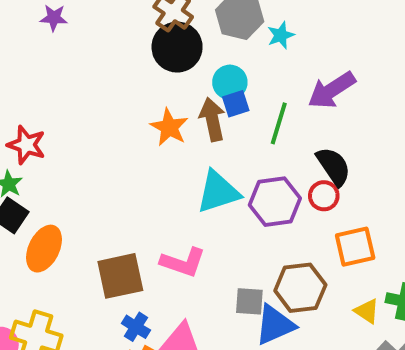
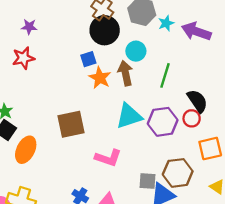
purple star: (54, 18) -> (29, 27), moved
purple arrow: (332, 90) -> (196, 31), moved, turned 52
blue square: (236, 104) -> (88, 59), moved
red star: (26, 145) -> (23, 58), moved, turned -30
brown square: (120, 276) -> (71, 124), moved

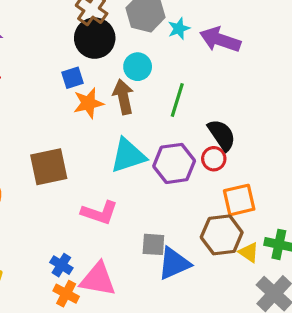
orange star: (100, 78) -> (88, 103), turned 30
brown hexagon: (178, 173) -> (222, 235), moved

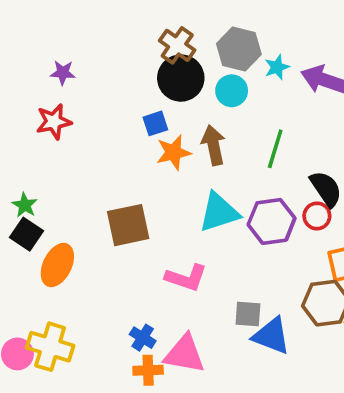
cyan circle: (138, 67) -> (232, 91), moved
blue triangle: (174, 263) -> (272, 336), turned 45
orange cross: (66, 294) -> (148, 370), turned -30

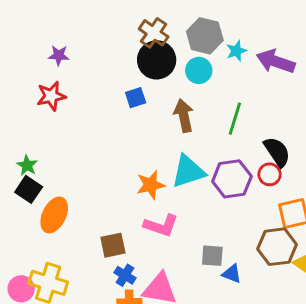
orange star: (174, 152) -> (151, 185), moved
brown square: (128, 225) -> (113, 245), moved, size x0.7
blue triangle: (272, 336) -> (232, 274), size x0.6

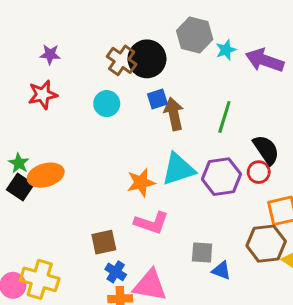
brown cross: (154, 33) -> (122, 60), moved
cyan circle: (199, 70) -> (107, 104), moved
blue square: (136, 98) -> (157, 99), moved
orange ellipse: (54, 215) -> (46, 175), moved, turned 48

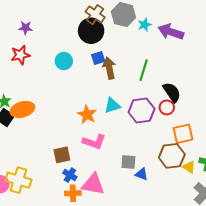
brown cross: (122, 60) -> (95, 15), moved
cyan triangle: (178, 169) -> (112, 105), size x0.7
orange star: (141, 183) -> (87, 115), turned -30

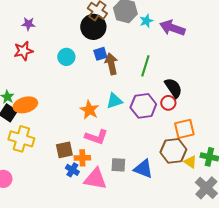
gray square: (128, 162) -> (118, 165), moved
blue triangle: (142, 174) -> (143, 169), size x1.5
yellow cross: (18, 180) -> (21, 139), moved
orange cross: (73, 193) -> (82, 158), moved

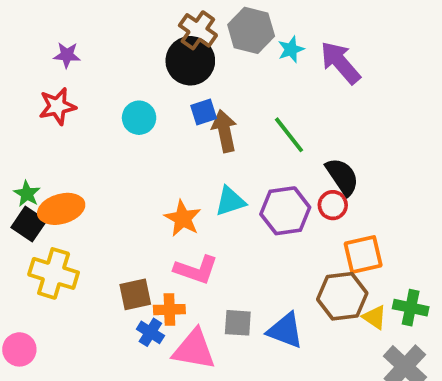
purple arrow: (172, 28) -> (340, 63), turned 30
green line: (145, 66) -> (289, 135), turned -55

